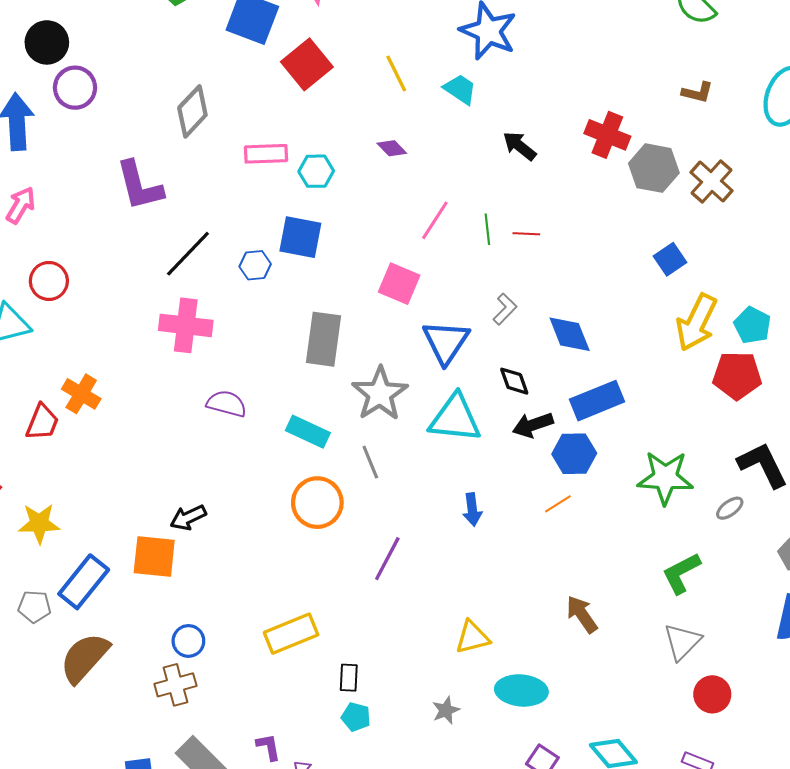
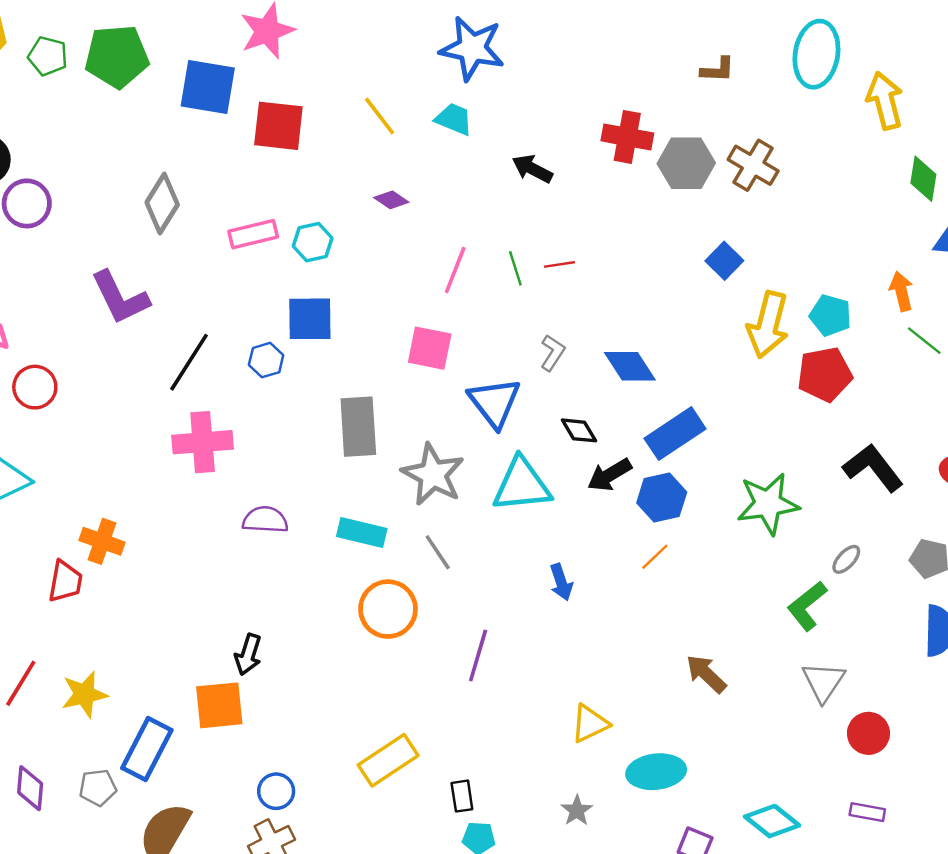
red square: (307, 64) -> (278, 126), turned -33
red circle: (49, 281) -> (35, 387), moved
gray ellipse: (730, 508) -> (846, 559), moved
black arrow: (188, 518) -> (248, 654), turned -36

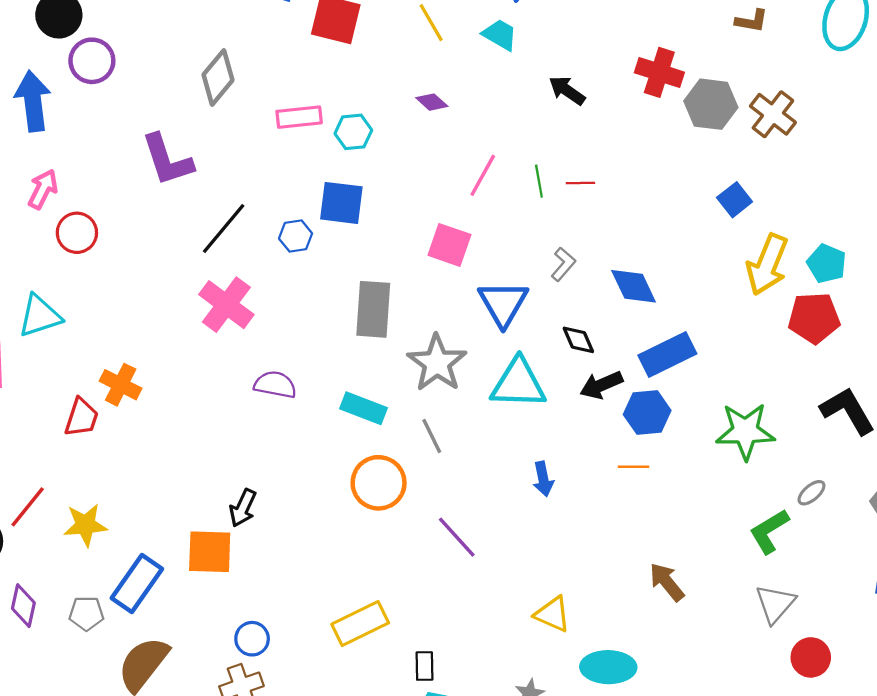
pink cross: (203, 442) -> (226, 305), turned 34
orange line: (655, 557) -> (633, 467), turned 36
purple line: (478, 656) -> (457, 537), turned -66
yellow triangle: (590, 724) -> (553, 614), turned 42

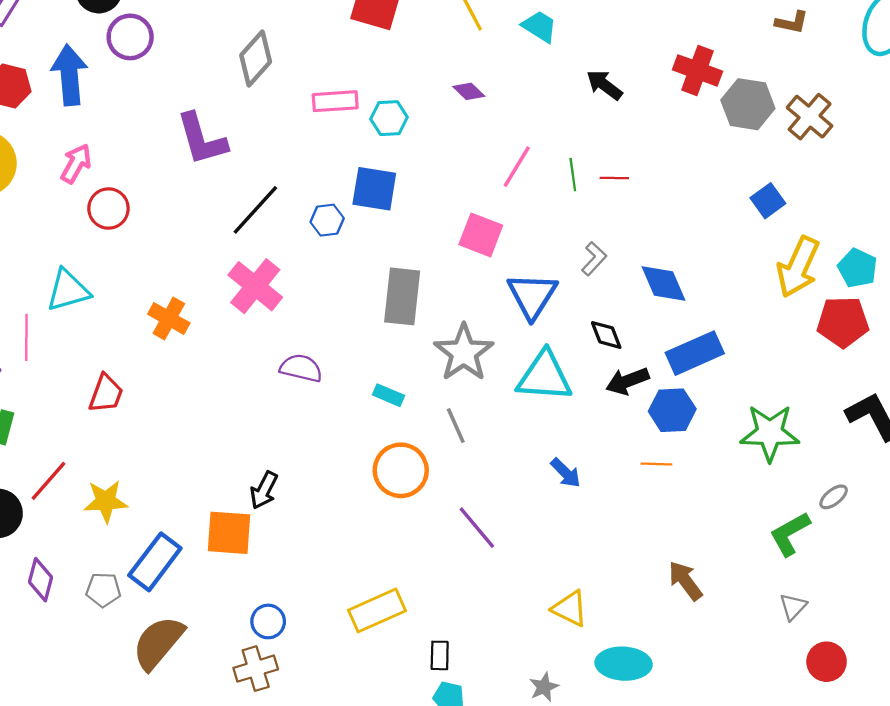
orange cross: (121, 385) -> (169, 319), moved
cyan rectangle: (363, 408) -> (389, 395), size x0.7
blue arrow: (543, 479) -> (566, 473), turned -36
gray triangle: (775, 604) -> (793, 607), size x0.7

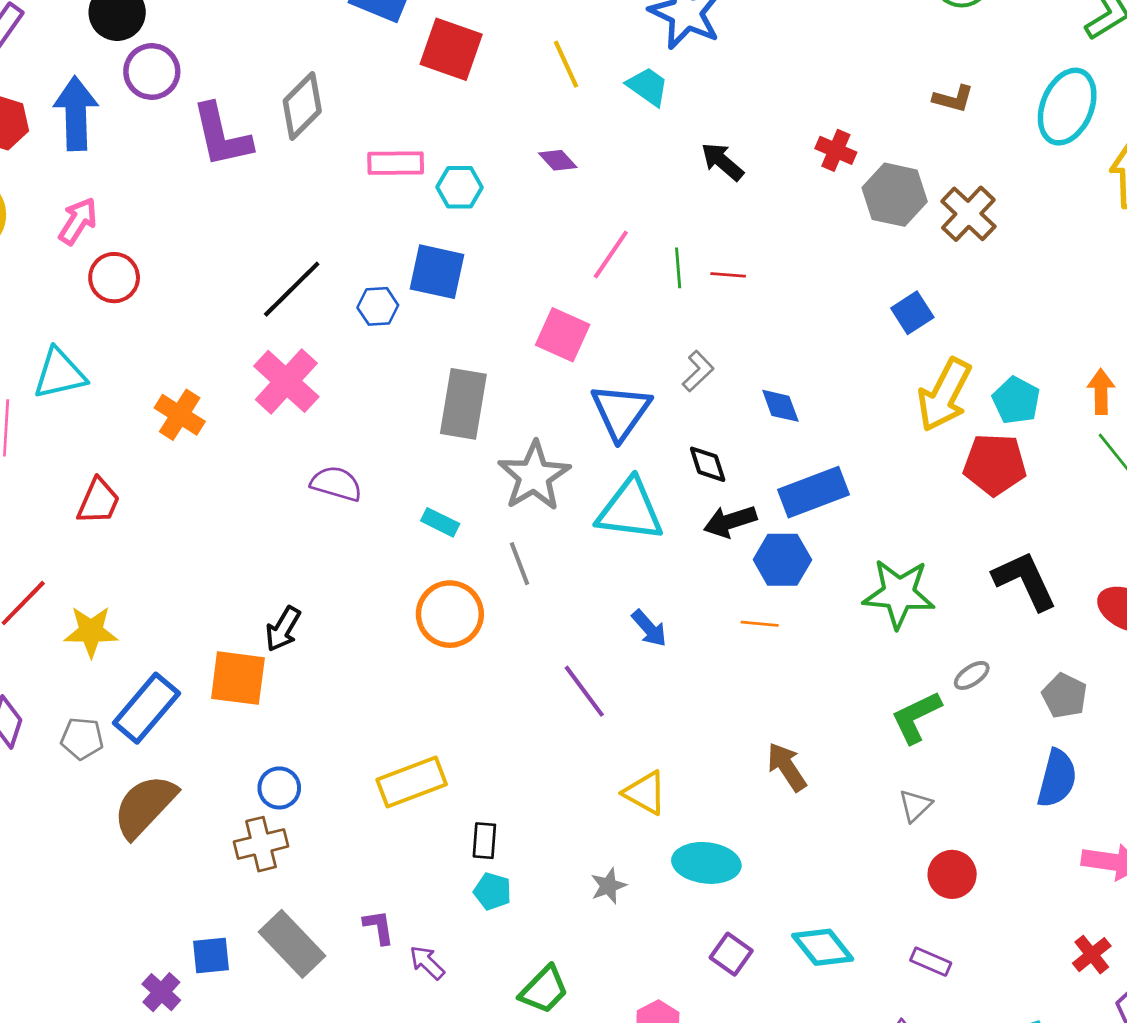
red cross: (697, 70) -> (836, 150), size x0.7
purple L-shape: (202, 139) -> (222, 135), moved
blue diamond: (663, 283) -> (780, 406), size x0.7
purple line: (477, 528) -> (584, 691), moved

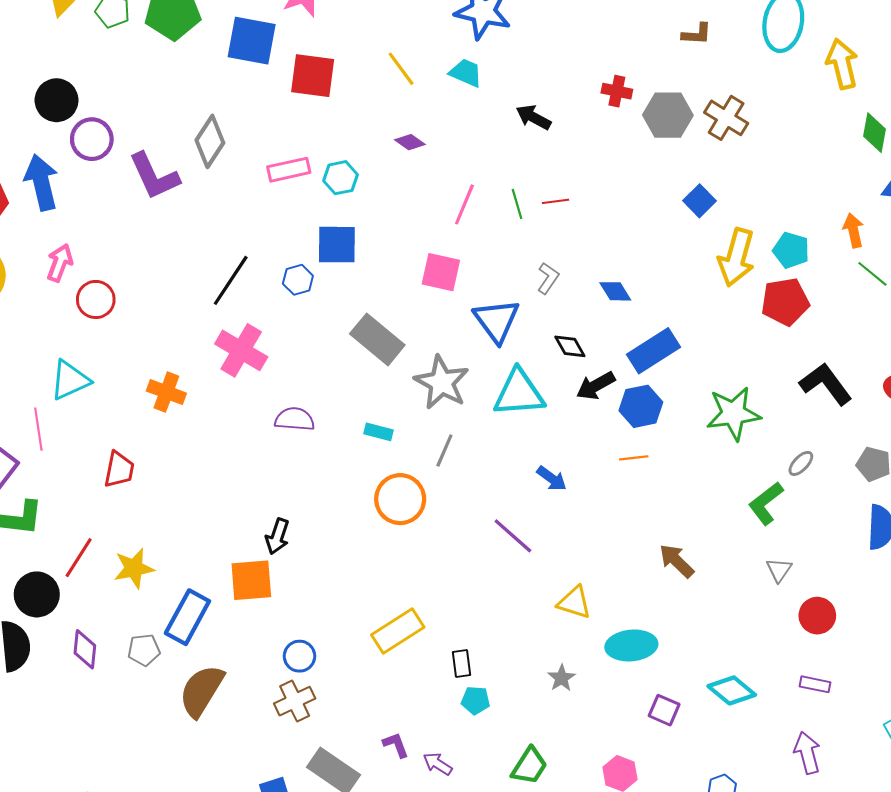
gray rectangle: (463, 404) -> (377, 339), turned -48
gray line: (519, 564) -> (444, 450), turned 56

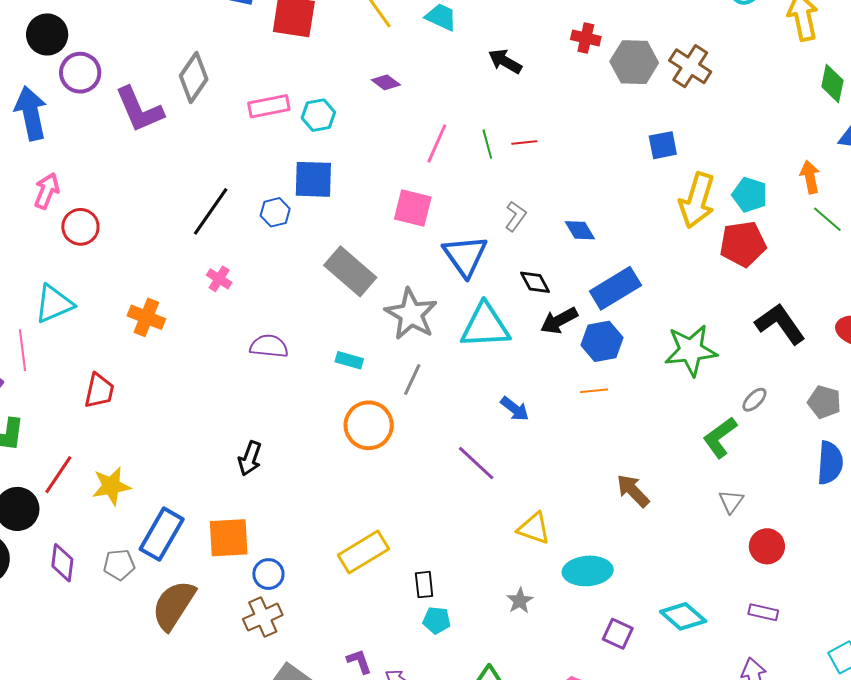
blue square: (700, 201) -> (663, 145), turned 32
pink cross: (241, 350) -> (219, 279), size x0.5
orange square: (251, 580) -> (229, 538), moved

